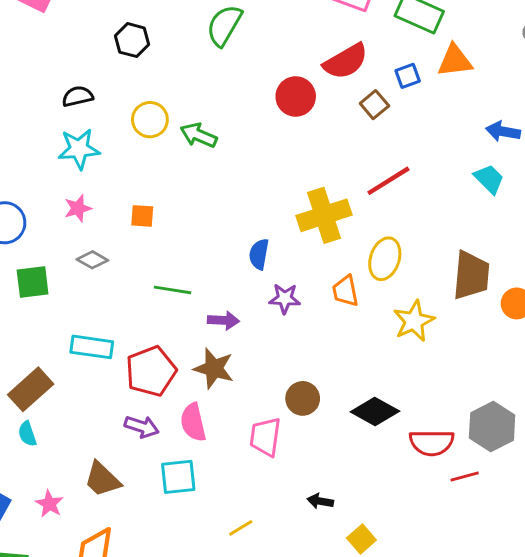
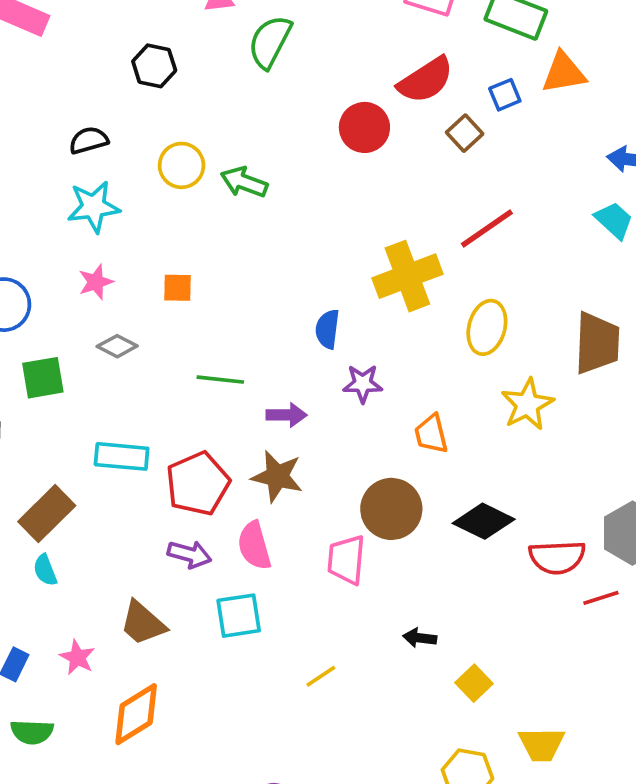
orange trapezoid: (345, 291) -> (431, 434), moved
brown circle: (303, 398) -> (391, 509), size x1.4

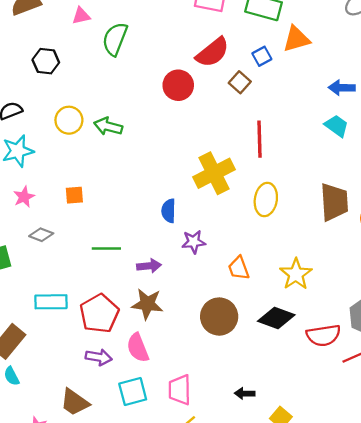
red line: (487, 229) -> (259, 139), turned -51
yellow star: (527, 404) -> (296, 274), moved
pink trapezoid: (346, 560) -> (180, 390), moved

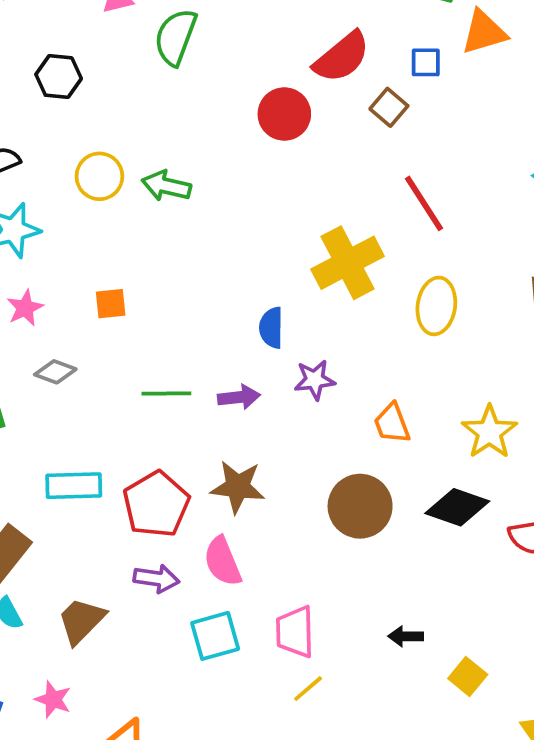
blue square: (262, 56) -> (426, 62), turned 30
red line: (259, 139) -> (424, 203), turned -30
purple arrow: (149, 266) -> (239, 397), moved
brown trapezoid: (75, 402) -> (81, 621), moved, turned 100

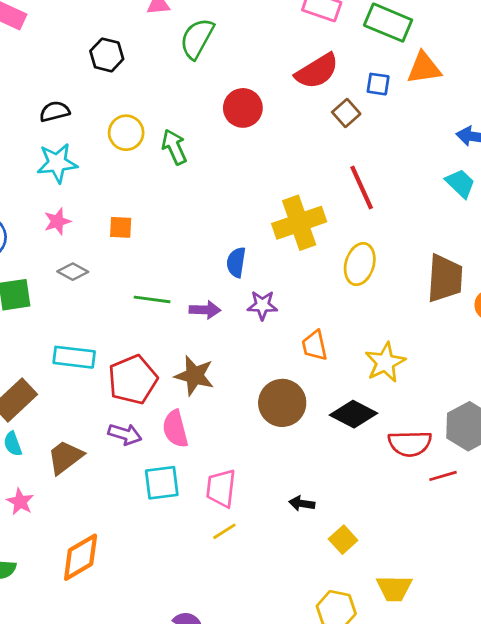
red circle: (284, 114) -> (243, 108), moved
green arrow: (166, 186) -> (174, 147), turned 44
pink star: (53, 700) -> (20, 502), moved

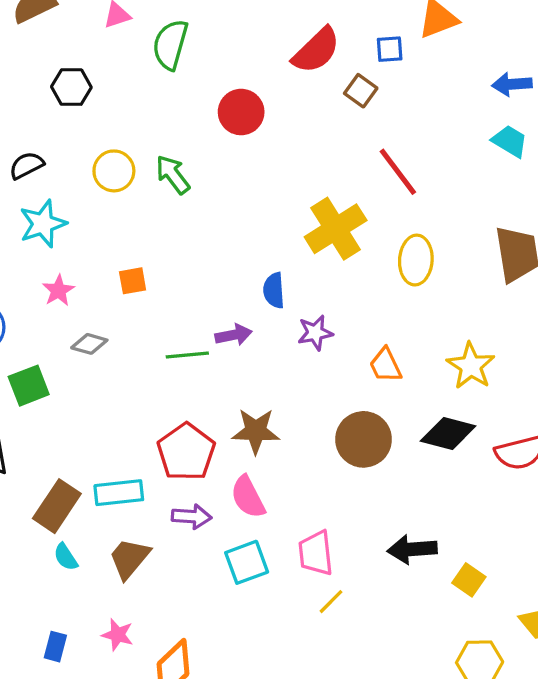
purple arrow: (205, 310) -> (234, 335), moved
cyan rectangle: (74, 357) -> (119, 493), moved
pink star: (20, 502) -> (118, 635), moved
black arrow: (302, 503) -> (412, 549), size x1.6

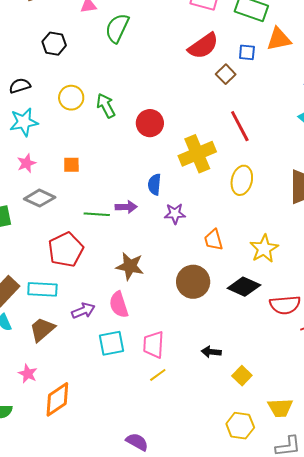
red circle: (241, 112) -> (150, 123), moved
gray diamond: (89, 344) -> (40, 198), size x1.4
red pentagon: (186, 452) -> (66, 250), moved
purple arrow: (192, 517) -> (83, 311), turned -35
black arrow: (412, 549) -> (211, 352), size x0.7

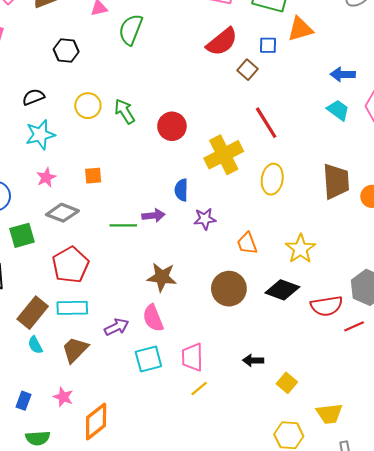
red pentagon: (66, 250) -> (71, 265), moved

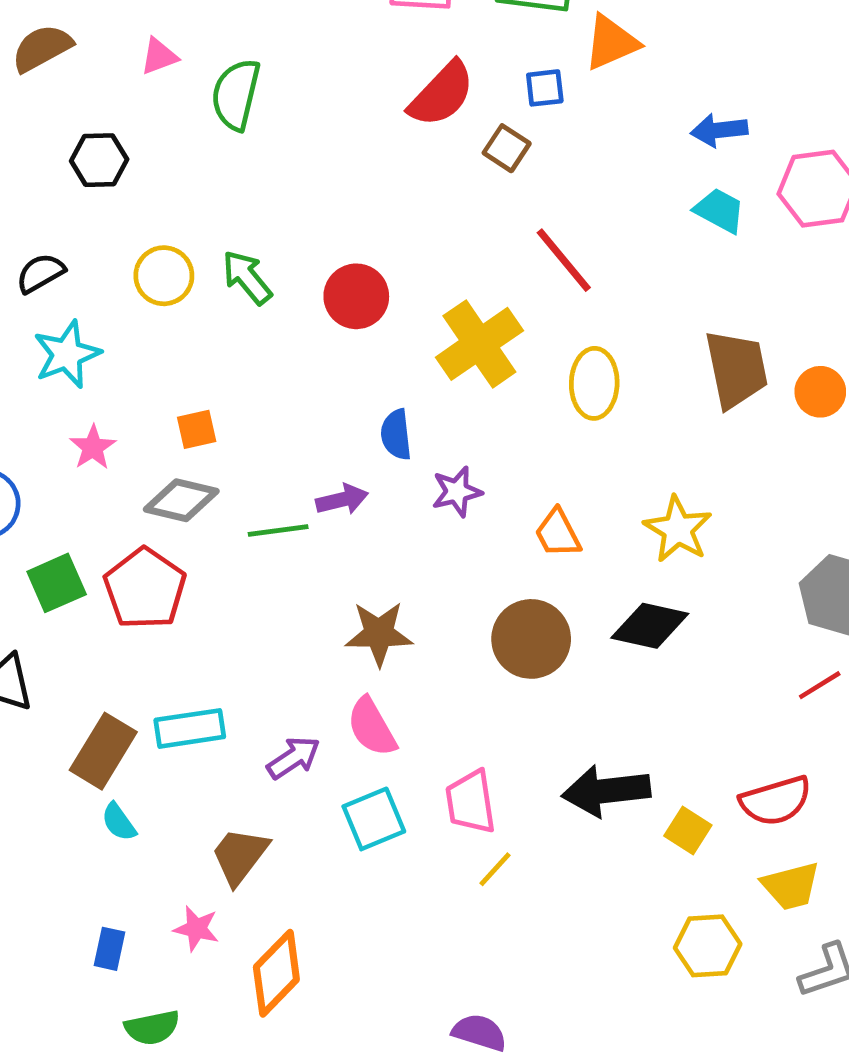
gray diamond: (62, 213) -> (181, 500), moved
red pentagon: (71, 265) -> (145, 589), moved
red semicircle: (327, 306) -> (776, 801), moved
brown trapezoid: (75, 350) -> (240, 856), moved
black arrow: (253, 360) -> (606, 791), size x1.8

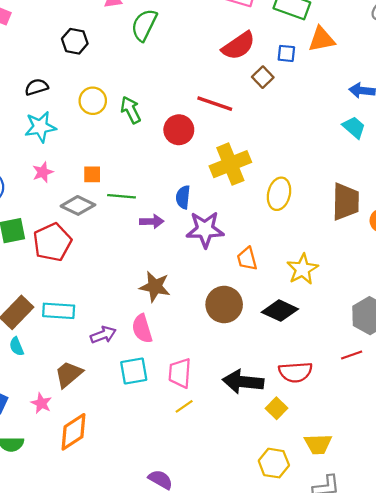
red line: (564, 260) -> (215, 104), moved, turned -44
purple star: (457, 492) -> (205, 229), size x1.6
green line: (278, 531) -> (121, 196), moved
red semicircle: (776, 801) -> (295, 372), moved

